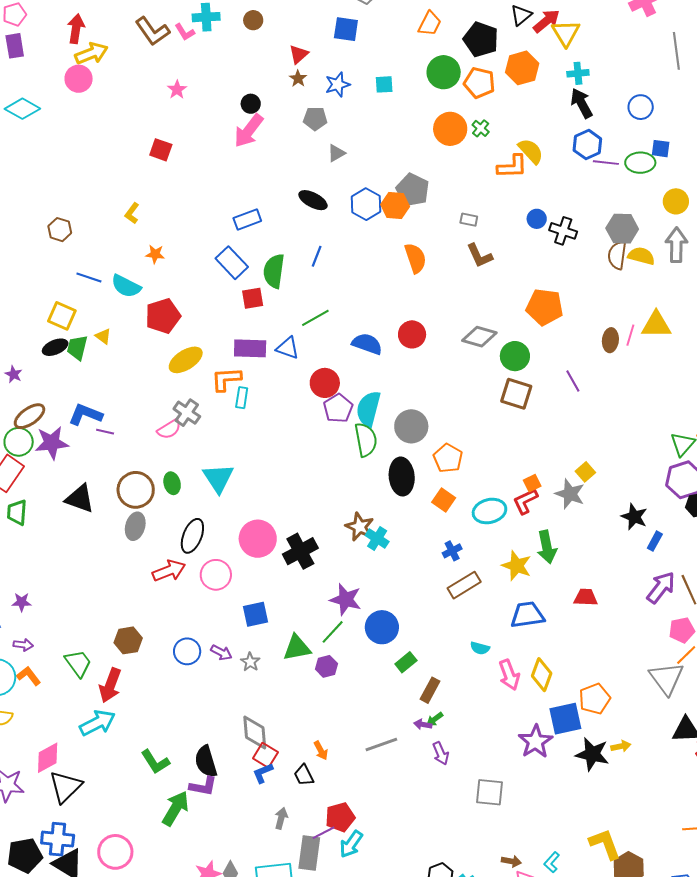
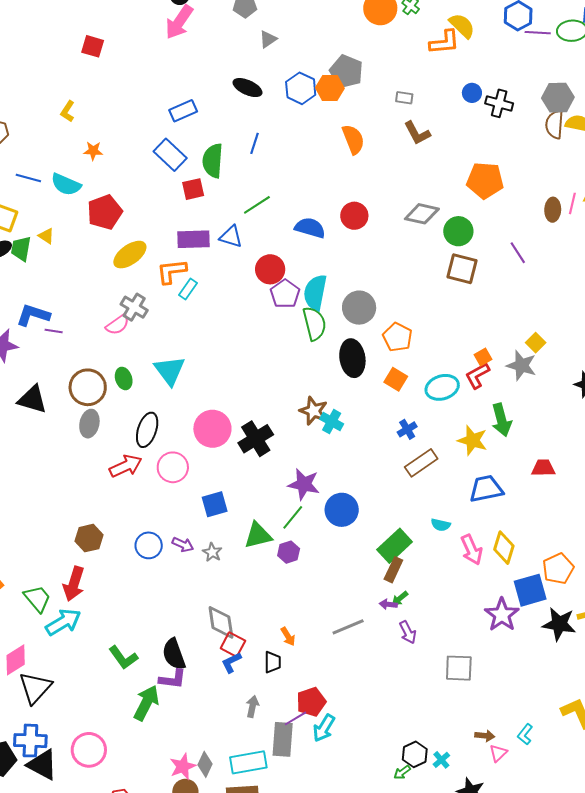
cyan rectangle: (242, 398) -> (188, 289), turned 30
green rectangle: (406, 662) -> (395, 546), moved, size x1.6
green trapezoid: (78, 663) -> (37, 599), moved
black trapezoid: (304, 775) -> (273, 662), turned -150

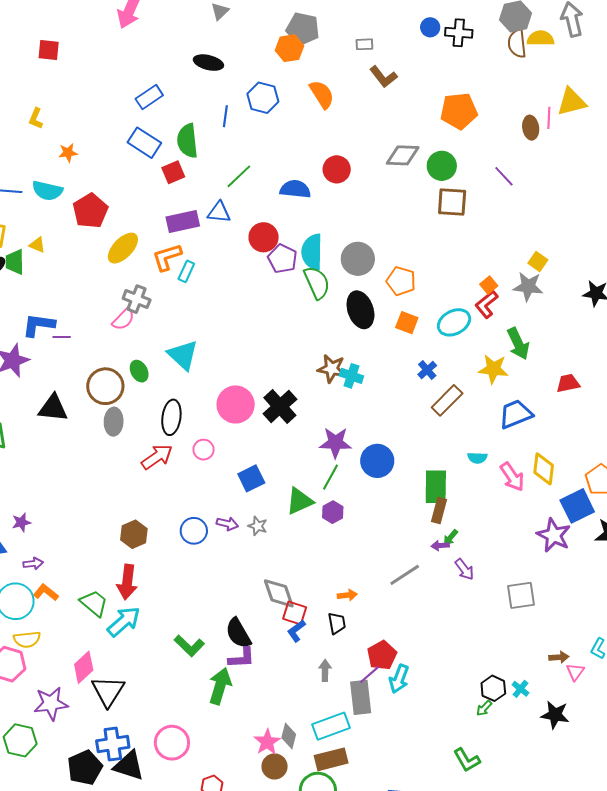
blue hexagon: (301, 88) -> (263, 98), moved
pink circle: (173, 467) -> (204, 450), size x0.7
green rectangle: (395, 546) -> (436, 487), turned -36
orange arrow: (288, 636) -> (347, 595), turned -54

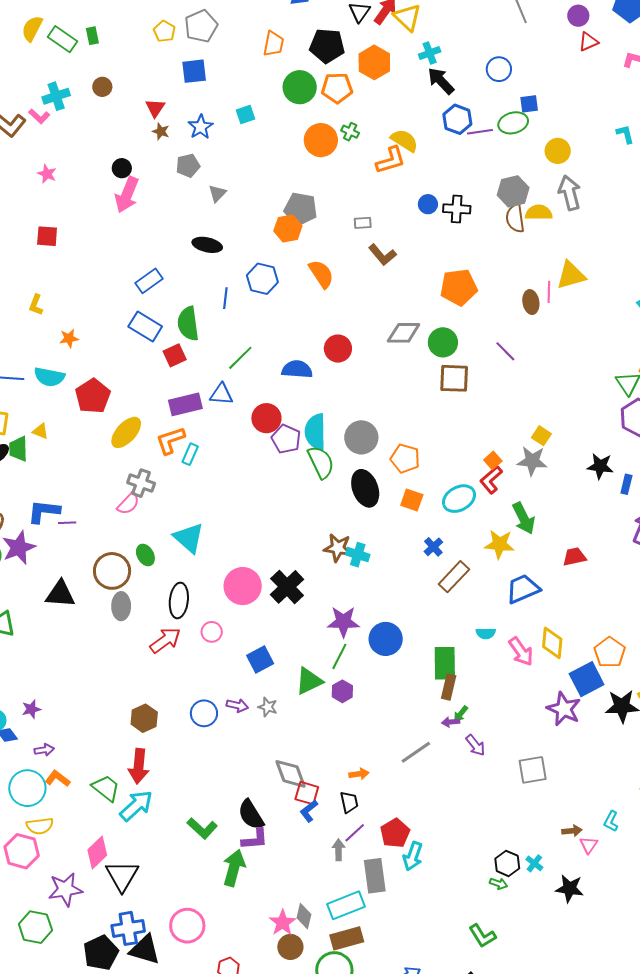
purple line: (370, 674) -> (355, 833), moved
green arrow: (484, 708) -> (499, 884), turned -114

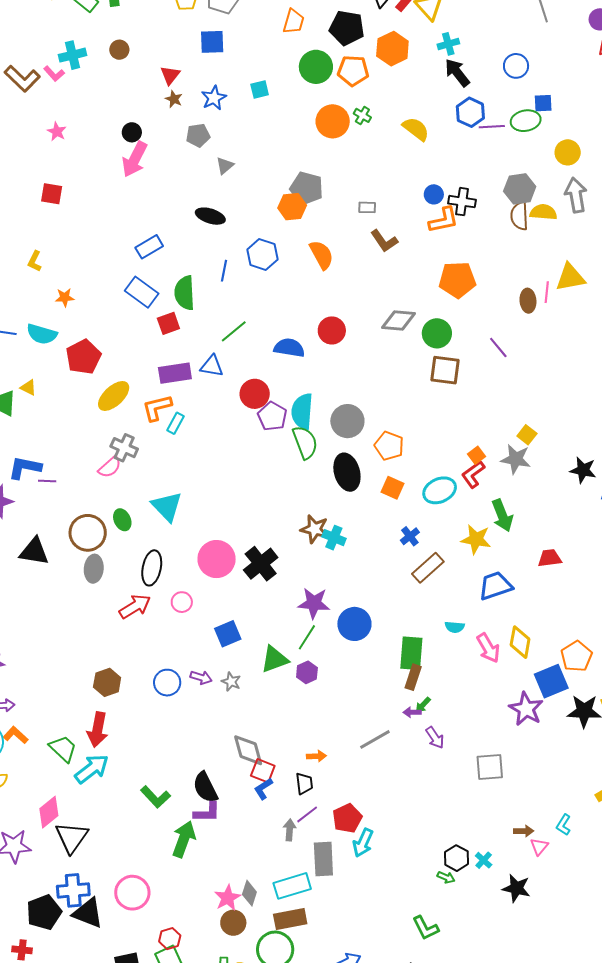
orange L-shape: (391, 160) -> (444, 220), moved

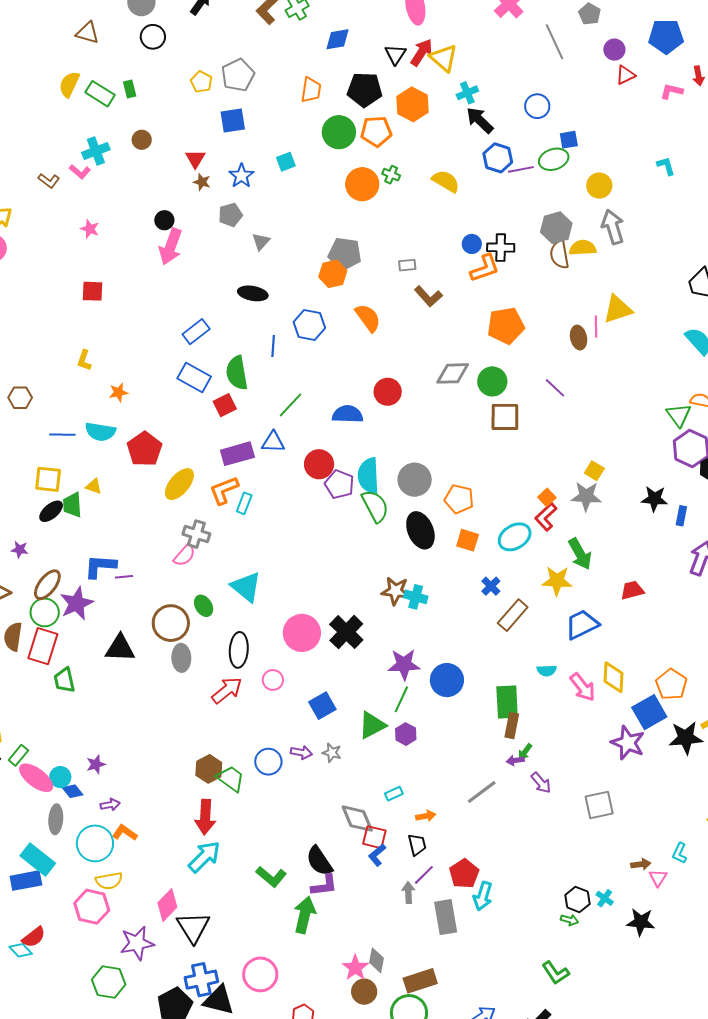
brown L-shape: (22, 79) -> (49, 181), size x0.6
green trapezoid: (63, 749) -> (231, 779), moved
cyan rectangle: (292, 886) -> (394, 794), moved, size x0.5

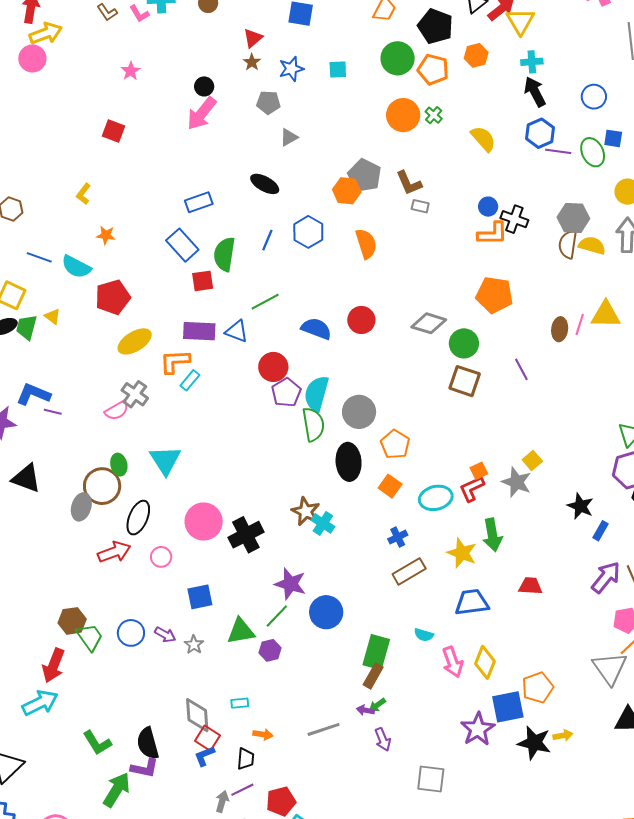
orange hexagon: (412, 104) -> (476, 55), size x0.7
green ellipse: (554, 159) -> (593, 152), turned 64
brown L-shape: (428, 296) -> (409, 183), moved
brown circle: (171, 623) -> (102, 486), moved

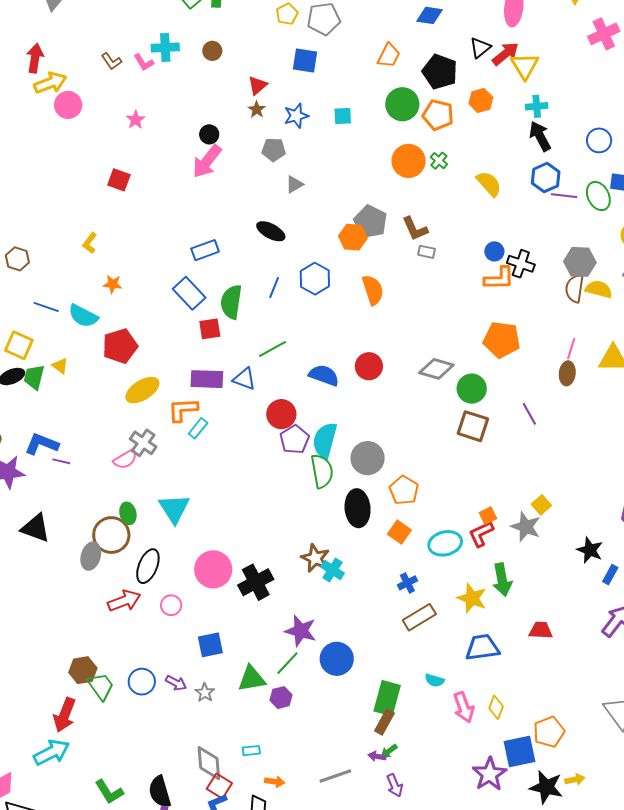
pink circle: (32, 58) -> (68, 105), moved
pink line: (580, 324) -> (571, 349), moved
yellow diamond: (485, 662) -> (496, 707), size x0.7

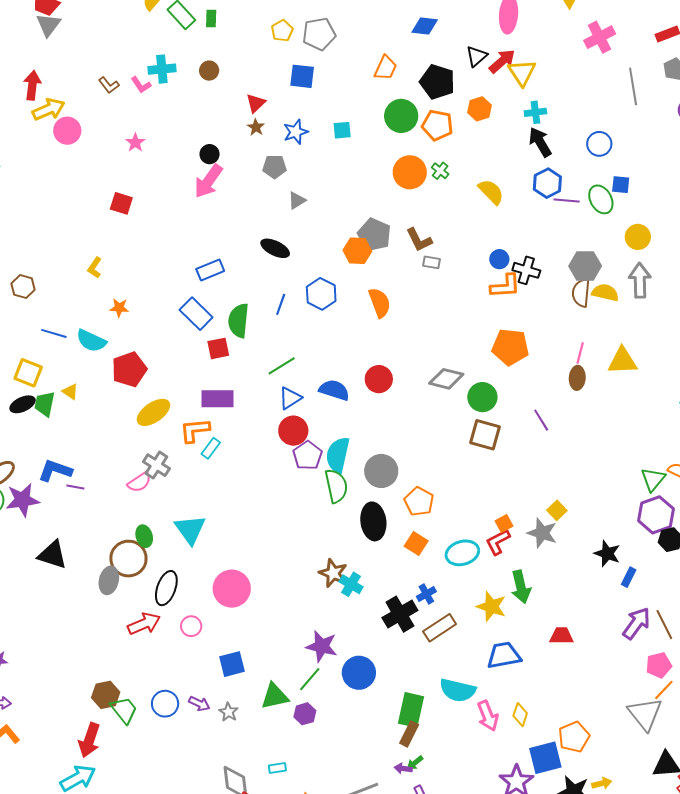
blue triangle: (244, 379) -> (290, 398), moved, turned -50
black cross: (256, 582) -> (400, 614), moved
cyan semicircle: (435, 680) -> (458, 690), size x1.8

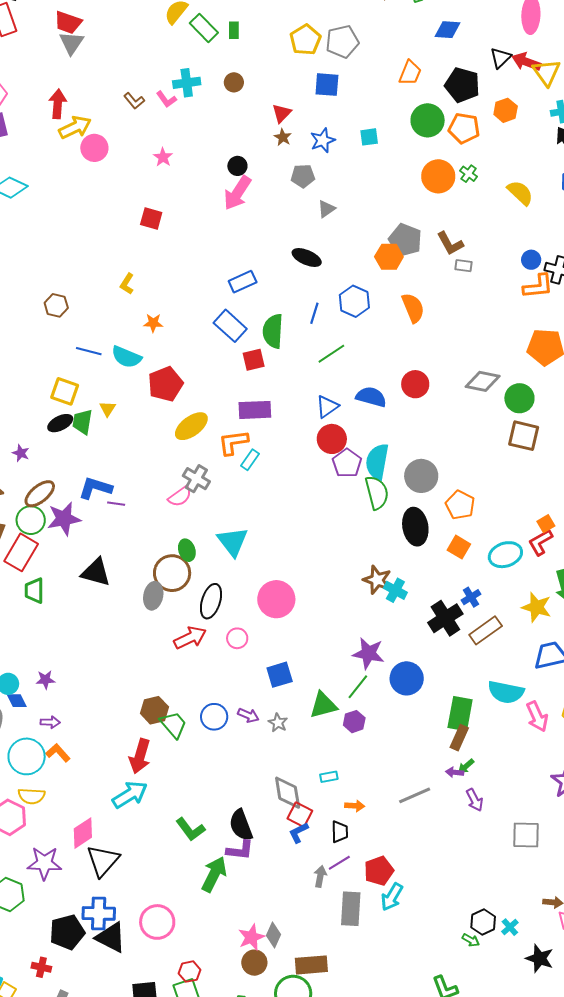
yellow pentagon: (282, 31) -> (305, 40), size x1.4
red arrow: (502, 61) -> (526, 62), turned -116
green line: (282, 366) -> (331, 354), moved
yellow triangle: (70, 392) -> (107, 409), turned 30

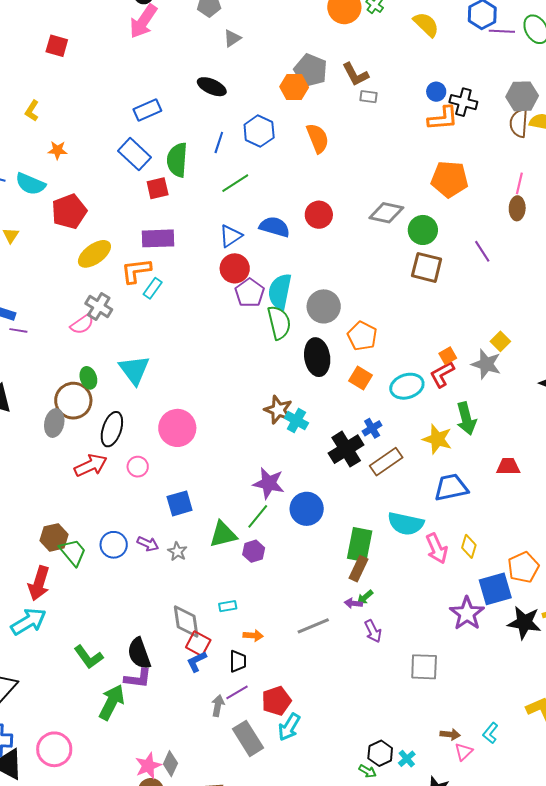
gray rectangle: (351, 909) -> (248, 738), turned -36

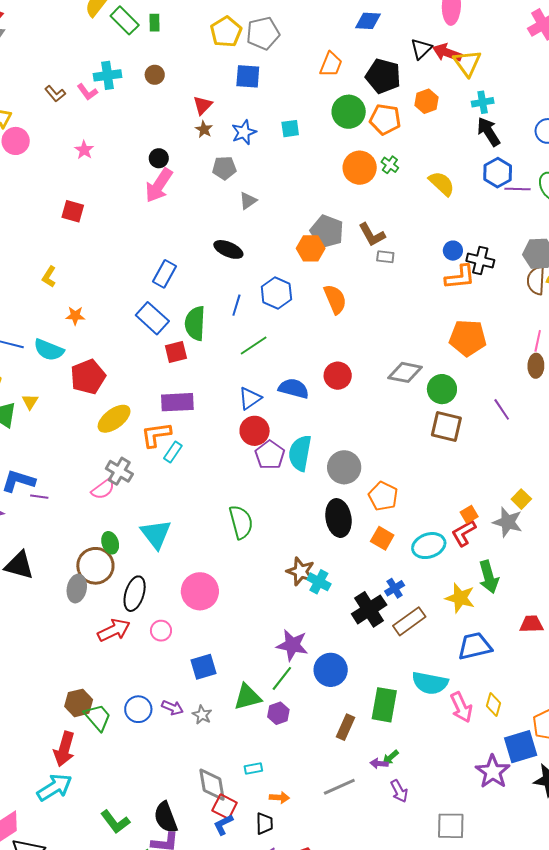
blue rectangle: (147, 110) -> (164, 274), turned -36
green semicircle: (279, 323) -> (241, 522), moved
brown rectangle: (359, 569) -> (346, 727), moved

